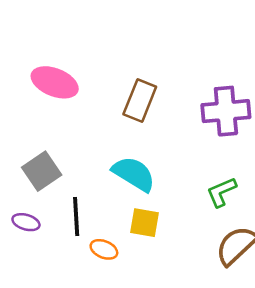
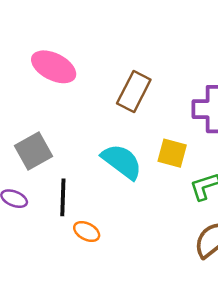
yellow square: (144, 223) -> (172, 153), moved

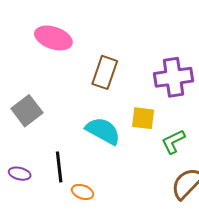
pink ellipse: (54, 67) -> (53, 38), moved
gray square: (34, 151) -> (27, 111), moved

